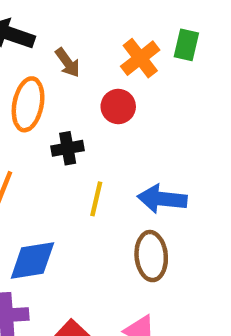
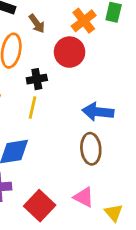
red circle: (118, 107) -> (70, 52), size x1.4
yellow line: (96, 199) -> (33, 108), moved

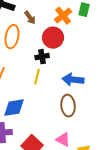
black cross: (37, 79) -> (42, 57), moved
yellow line: (33, 108) -> (37, 77), moved

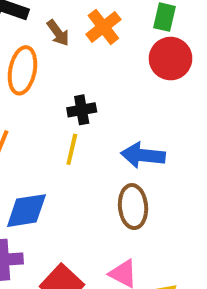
orange cross: (63, 16) -> (103, 27), moved
red circle: (53, 38) -> (171, 59), moved

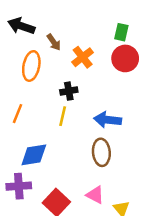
orange cross: (103, 27) -> (83, 57), moved

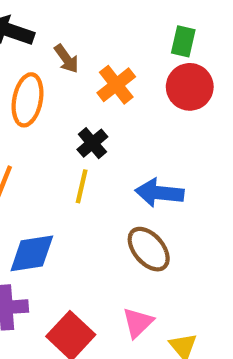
black cross: (69, 91) -> (92, 143), turned -30
brown ellipse: (101, 152) -> (149, 249), turned -36
pink triangle: (95, 195) -> (138, 323), turned 48

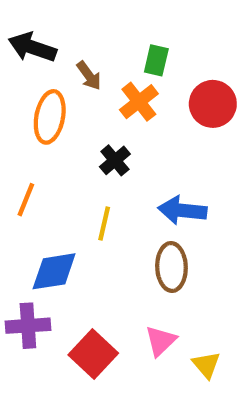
green rectangle: (183, 41) -> (156, 60), moved
yellow line: (82, 186) -> (104, 223), moved
brown ellipse: (149, 249) -> (171, 267), turned 39

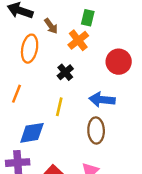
red circle: (213, 104) -> (119, 62), moved

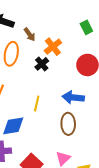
green rectangle: (88, 18) -> (86, 27), moved, turned -40
black cross: (65, 72) -> (42, 64), moved

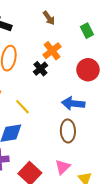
brown arrow: (30, 34) -> (49, 18), moved
yellow line: (37, 104) -> (22, 107), moved, turned -56

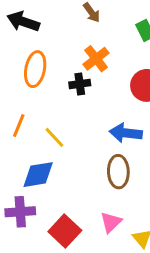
black cross: (40, 69) -> (80, 84), turned 32

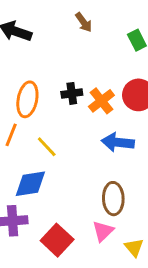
orange cross: (96, 59) -> (101, 101), moved
orange ellipse: (35, 69) -> (27, 99), moved
brown ellipse: (118, 172) -> (113, 199), moved

